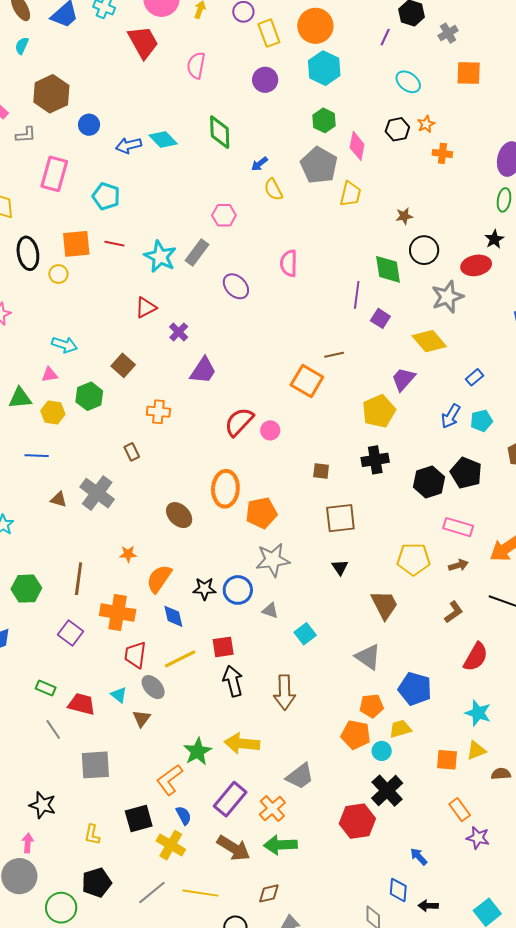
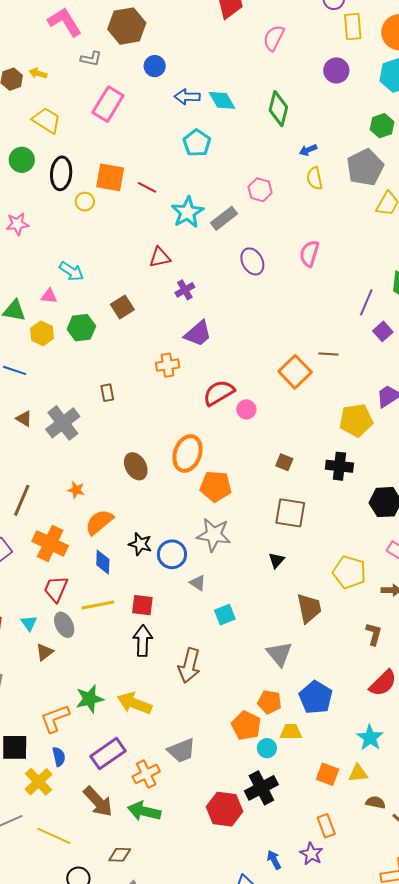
cyan pentagon: (106, 196) -> (197, 143), moved
orange cross: (158, 412) -> (168, 365), moved, turned -30
brown L-shape: (454, 612) -> (374, 634), turned -55
purple star: (478, 838) -> (311, 854), moved

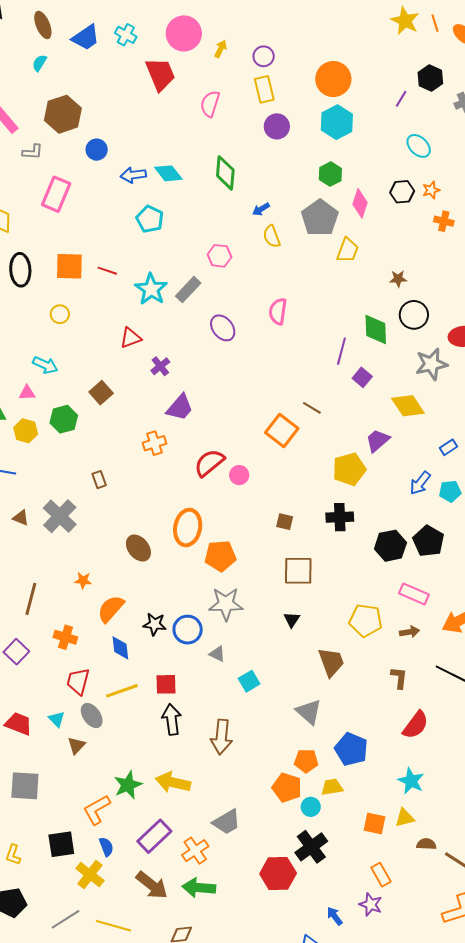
yellow rectangle: (353, 27) -> (264, 89), moved
yellow circle: (85, 202) -> (60, 314), moved
brown line: (328, 354) -> (312, 408), turned 36
orange cross: (50, 543) -> (65, 637), size x0.7

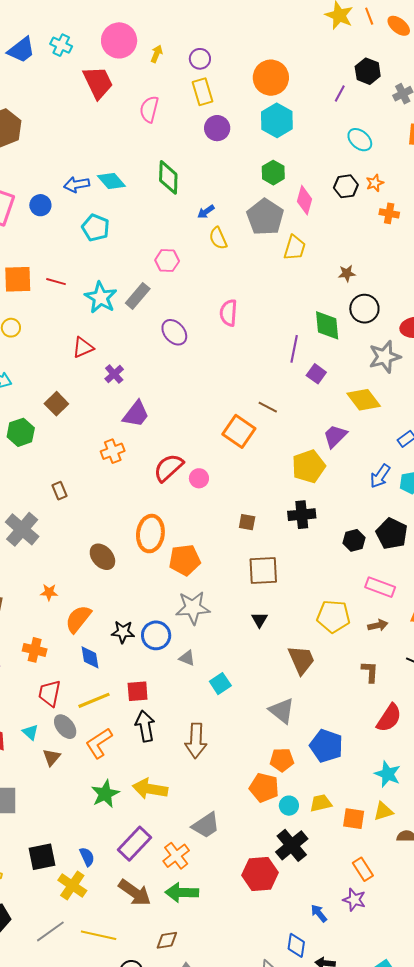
blue circle: (97, 150) -> (40, 205), moved
black hexagon: (390, 546) -> (354, 540), size x0.7
yellow trapezoid: (332, 787) -> (321, 803), moved
orange L-shape: (97, 810) -> (99, 743), moved

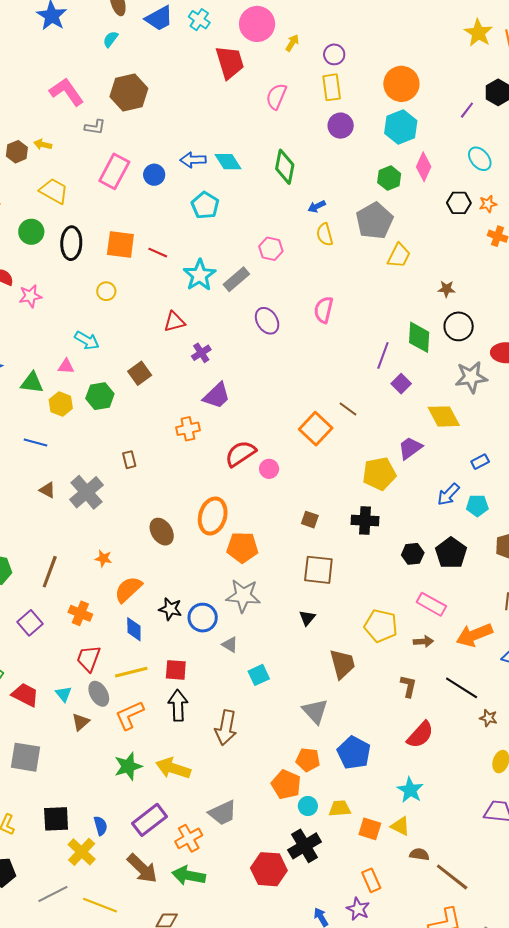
pink diamond: (304, 200) -> (424, 167), moved
yellow triangle: (383, 811) -> (400, 826), turned 35

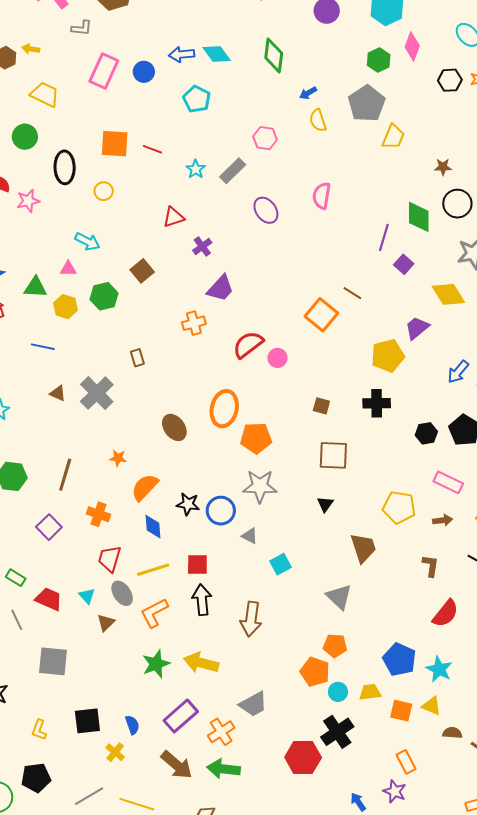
black ellipse: (71, 243) -> (65, 167), moved
cyan star: (200, 275) -> (196, 169), size x0.6
blue pentagon: (354, 753) -> (399, 659), moved
yellow cross: (82, 852) -> (115, 752), size x0.7

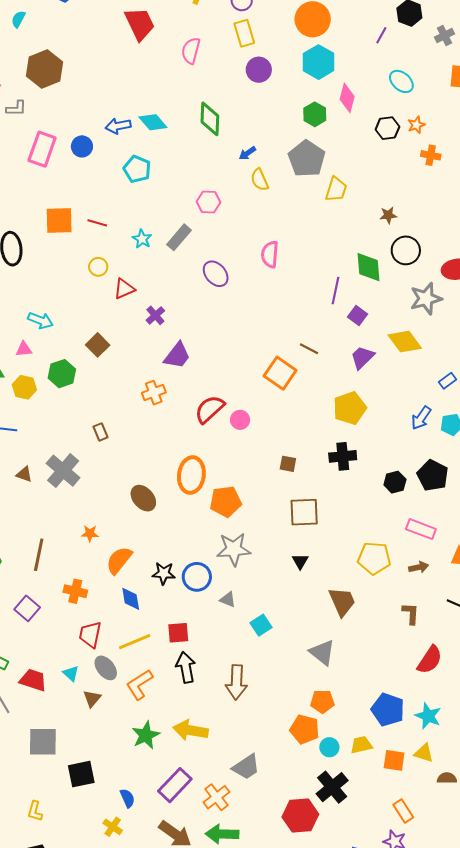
yellow circle: (104, 191) -> (98, 267), moved
purple trapezoid: (417, 328) -> (362, 357), moved
black square: (87, 721) -> (81, 774), moved

